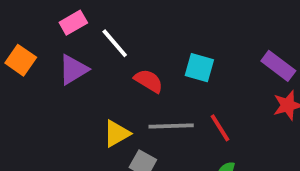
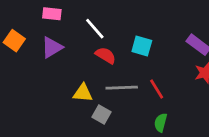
pink rectangle: (73, 23) -> (52, 14), turned 36
white line: (115, 43) -> (95, 29), moved
yellow triangle: (117, 134) -> (83, 93), turned 35

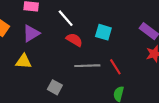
yellow triangle: (83, 93) -> (24, 61), moved
gray square: (102, 115) -> (55, 87), moved

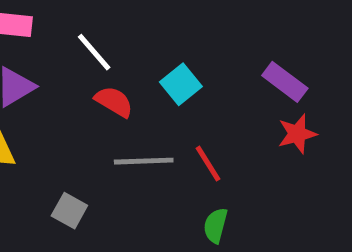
cyan square: (103, 32) -> (181, 84), turned 35

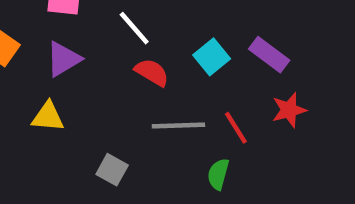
purple rectangle: (285, 82) -> (269, 55), moved
red star: (297, 134) -> (289, 110), moved
green semicircle: (216, 225) -> (218, 174), moved

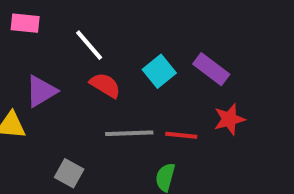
purple triangle: (63, 59) -> (41, 91), moved
red line: (236, 128) -> (181, 135), turned -52

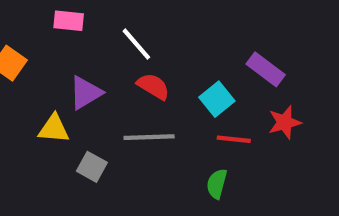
cyan square: (159, 71) -> (217, 99), moved
gray line: (129, 133) -> (149, 137), moved
gray square: (69, 173) -> (92, 167), moved

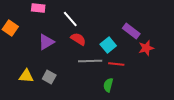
red star: (285, 122) -> (146, 48), moved
yellow triangle: (54, 129) -> (26, 76), moved
gray line: (149, 137) -> (90, 61), moved

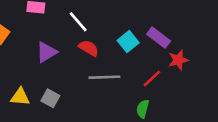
cyan square: (108, 45) -> (128, 42), moved
red line: (116, 64) -> (152, 78), moved, turned -49
green semicircle: (108, 85) -> (143, 109), moved

